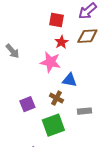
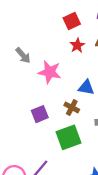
red square: (56, 20) -> (72, 21), turned -35
pink star: (50, 62) -> (50, 72), moved

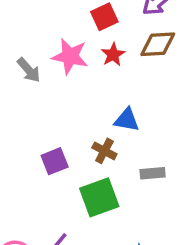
pink star: (50, 72) -> (70, 56), moved

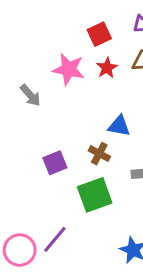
gray arrow: (29, 70) -> (30, 95), moved

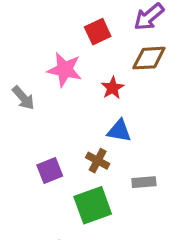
red star: (107, 68) -> (113, 88), moved

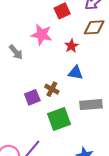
brown cross: (98, 161) -> (52, 89), moved
gray rectangle: (144, 182) -> (91, 105), size x1.5

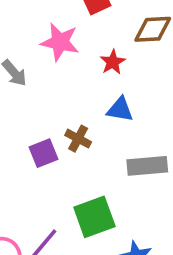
green square: (59, 119) -> (94, 217), moved

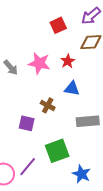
pink star: (60, 42) -> (39, 63), moved
purple square: (44, 153) -> (27, 123), moved, turned 35

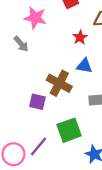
pink star: (39, 63) -> (35, 18), moved
brown cross: (48, 105) -> (59, 83), size x1.6

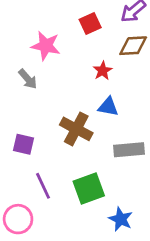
purple square: (37, 102) -> (24, 144), moved
purple line: (39, 147) -> (43, 186), moved, turned -65

